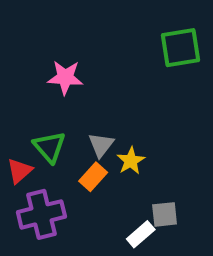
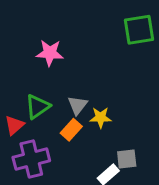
green triangle: (49, 147) -> (37, 107), turned 36
yellow star: (131, 161) -> (101, 117), turned 30

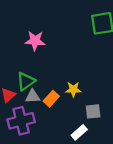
gray triangle: (77, 105) -> (33, 96), moved, turned 49
gray square: (127, 159) -> (93, 111), moved

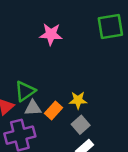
pink star: (35, 41) -> (51, 34), moved
gray square: (93, 111) -> (81, 125), moved, turned -35

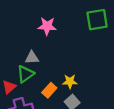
gray triangle: (33, 108) -> (32, 58), moved

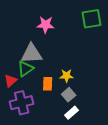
gray triangle: (32, 58) -> (32, 54), size x1.6
orange rectangle: (49, 90) -> (48, 84), turned -40

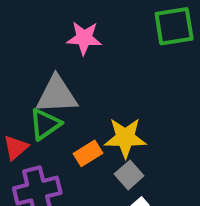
yellow star: (67, 76) -> (125, 138), size x1.5
orange rectangle: (48, 84) -> (88, 153), turned 56

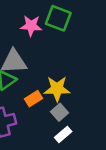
green square: (174, 26) -> (58, 18), moved, turned 30

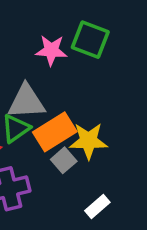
orange rectangle: (34, 99) -> (55, 132), moved, size x1.6
gray square: (59, 112) -> (64, 160), moved

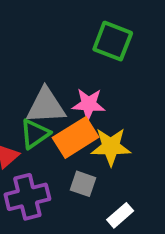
pink star: (51, 50) -> (89, 104), moved
gray square: (64, 160) -> (83, 184), moved, turned -30

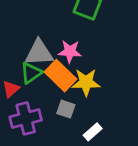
orange rectangle: (76, 137) -> (61, 76), turned 76

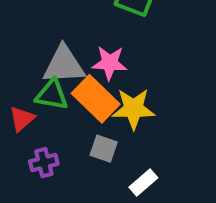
green triangle: (31, 73) -> (52, 95), turned 45
purple cross: (26, 118) -> (44, 163), size x0.6

